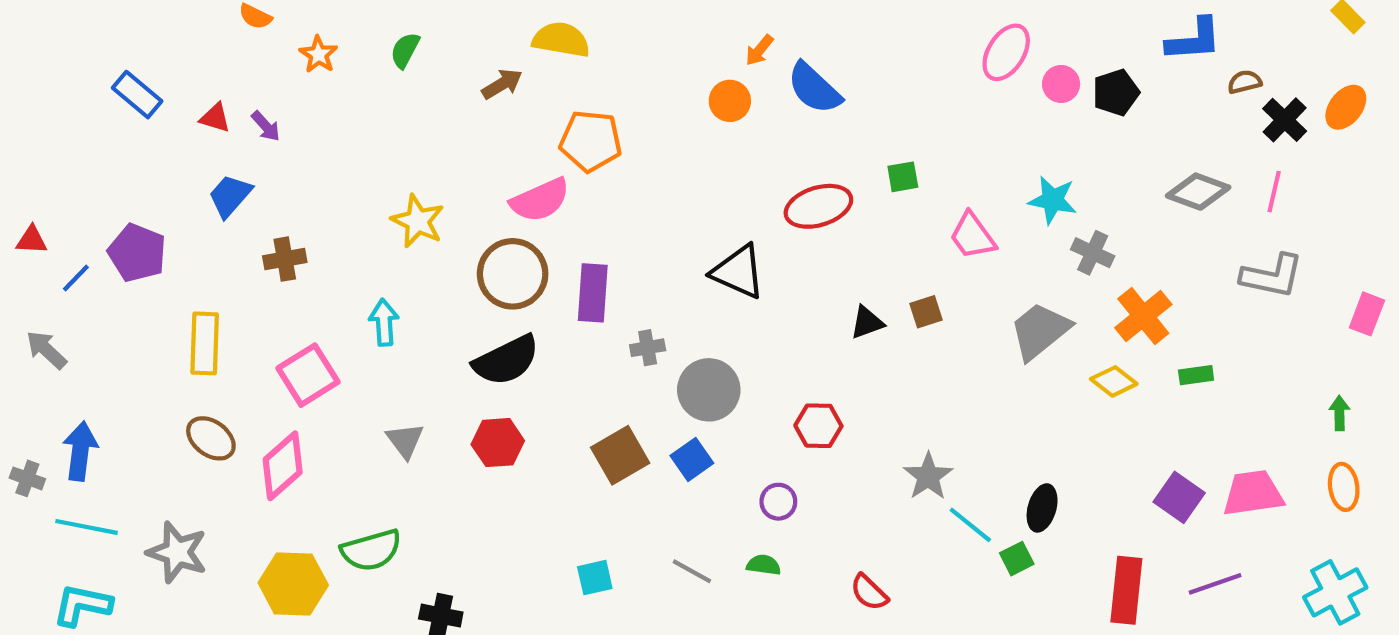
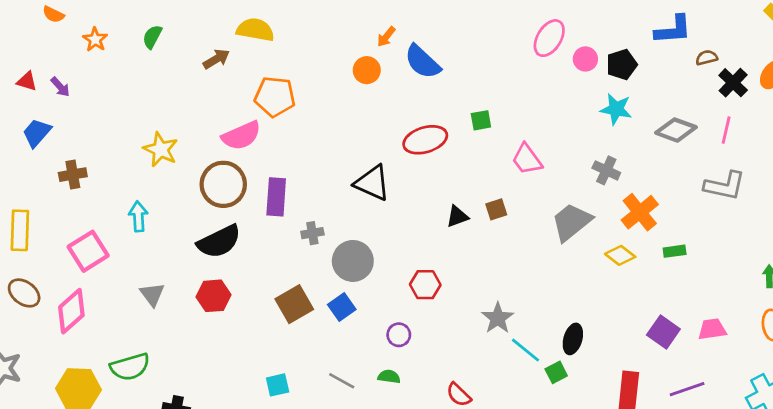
cyan star: (1053, 200) -> (616, 109), moved
pink trapezoid: (1253, 493) -> (712, 329), size x0.7

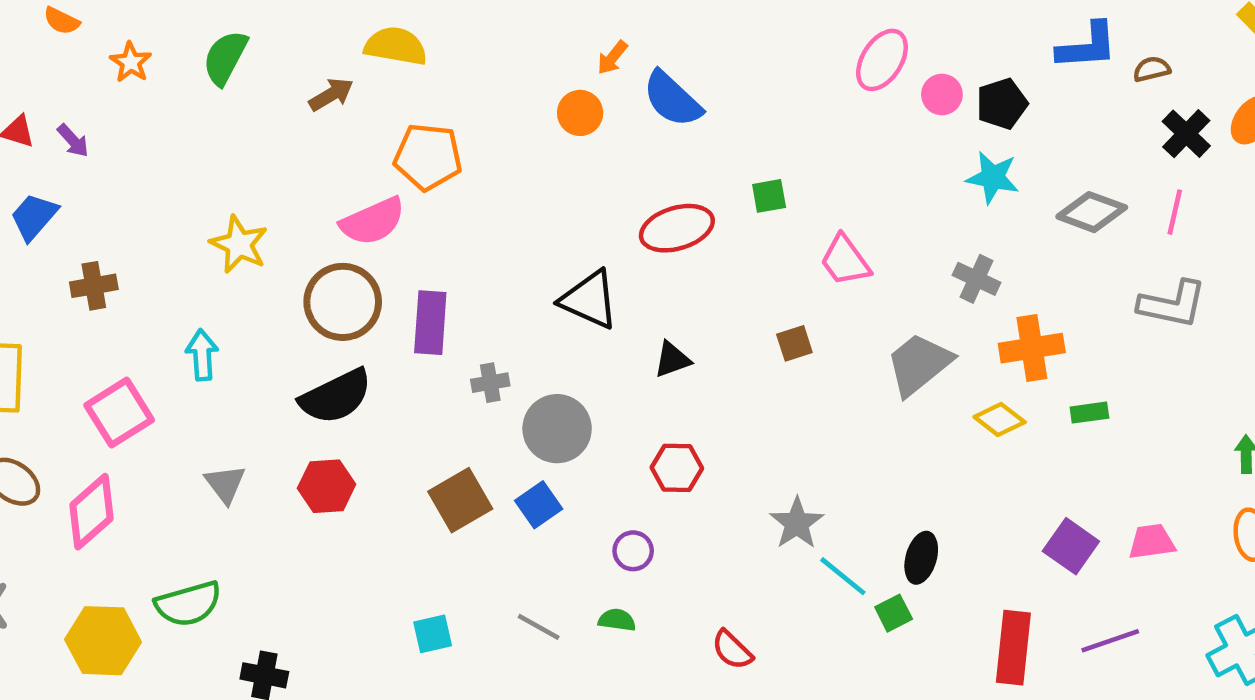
green semicircle: (152, 37) -> (225, 58), size x1.4
brown semicircle: (707, 58) -> (1152, 69), moved
orange cross: (640, 212) -> (1032, 348), turned 30
black triangle: (457, 216) -> (672, 360), moved

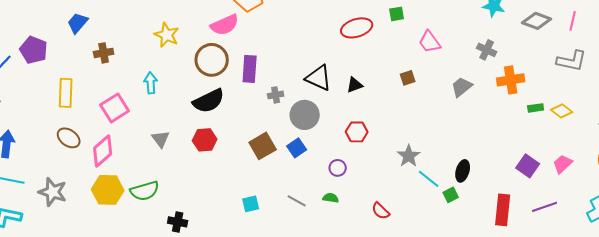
black triangle: (589, 300) -> (319, 78), moved
gray trapezoid: (919, 364) -> (462, 87), size x0.7
yellow diamond: (1000, 419) -> (562, 111), moved
pink trapezoid: (1152, 542) -> (563, 164), turned -35
yellow hexagon: (103, 641) -> (108, 190), moved

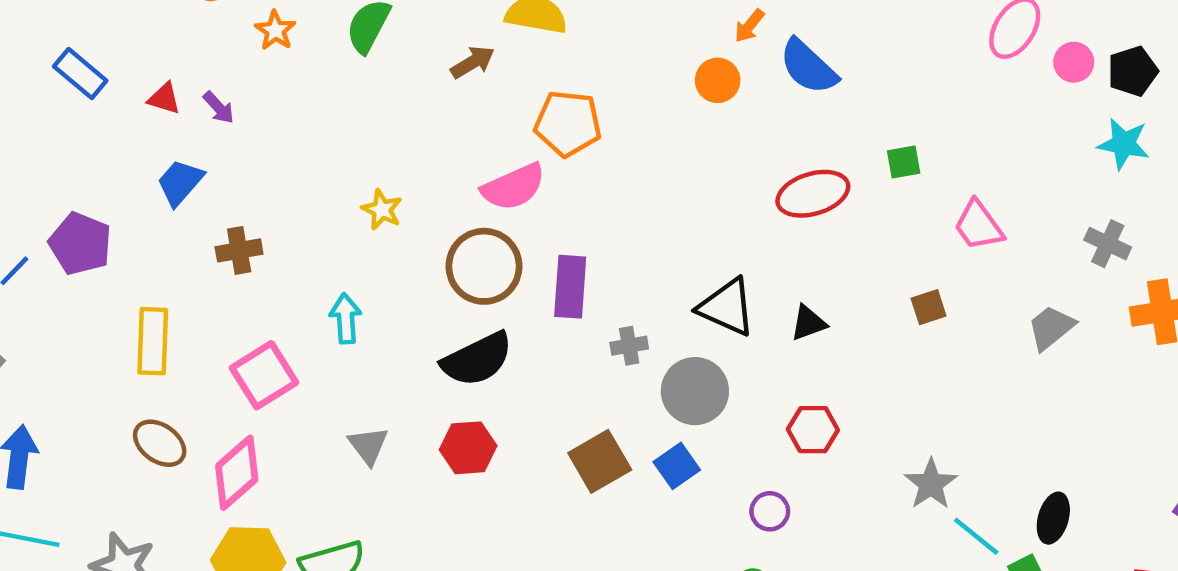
yellow star: (167, 35) -> (382, 210), size x0.7

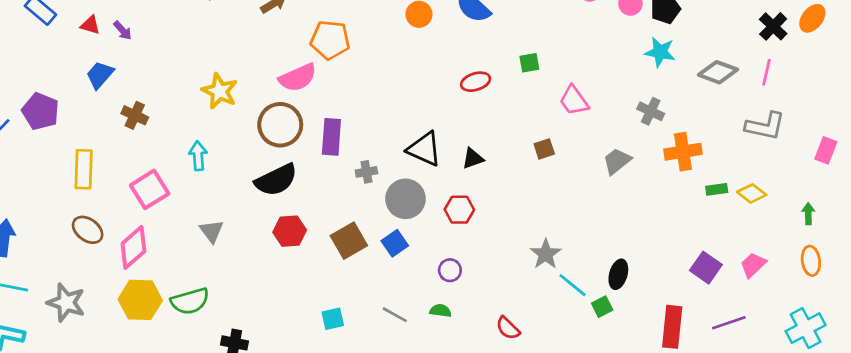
red ellipse: (813, 194) -> (476, 82), size x0.7
yellow star: (382, 210) -> (220, 91), size x1.5
brown cross: (239, 250) -> (135, 115), turned 35
red hexagon: (813, 430) -> (459, 210), moved
red hexagon: (468, 448) -> (290, 231), moved

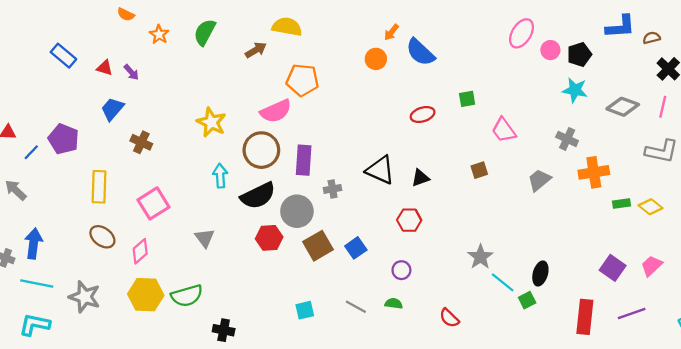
cyan arrow: (198, 156) -> (220, 176), moved
gray circle: (405, 199) -> (297, 211), moved
pink diamond: (133, 247) -> (140, 251), size x0.7

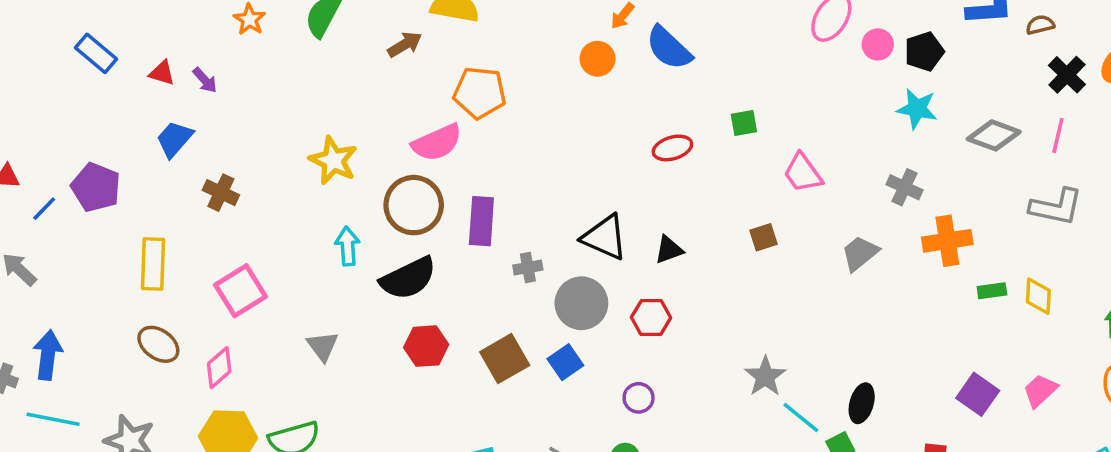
yellow diamond: (650, 207) -> (1038, 296), turned 55
gray circle: (297, 211) -> (581, 303), moved

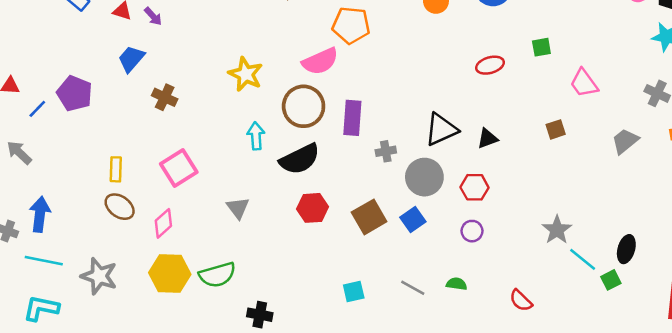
black triangle: (605, 237) -> (441, 129), turned -48
yellow rectangle: (153, 264) -> (116, 169), moved, size x0.7
purple circle: (639, 398) -> (472, 231), moved

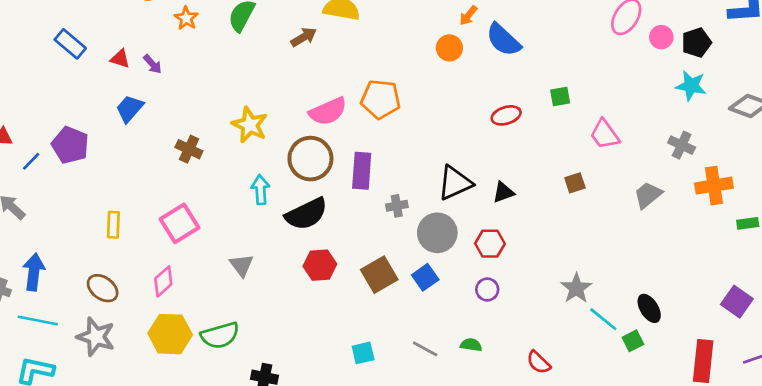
orange pentagon: (351, 25) -> (381, 99), moved
brown cross: (165, 97) -> (189, 149), moved
brown ellipse: (120, 207) -> (103, 288), moved
black ellipse: (626, 249) -> (649, 308), turned -48

